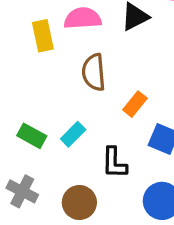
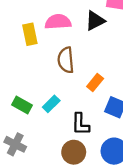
brown circle: (79, 203) -> (74, 152), moved

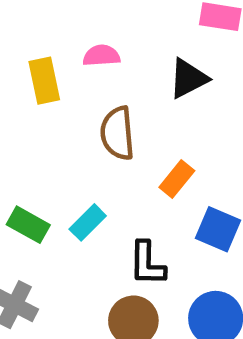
black triangle: (95, 21) -> (188, 78), moved
pink semicircle: (58, 22) -> (101, 56), size x0.7

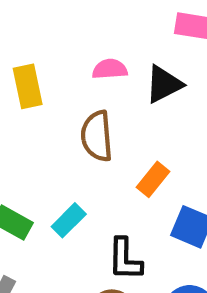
pink semicircle: (101, 56) -> (110, 69), moved

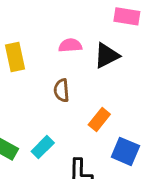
brown semicircle: (97, 136) -> (62, 90), size x0.7

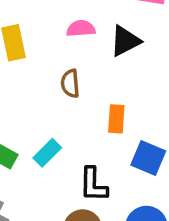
orange rectangle: (99, 119) -> (116, 119), turned -35

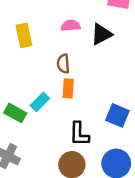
orange rectangle: (116, 119) -> (68, 88), moved
cyan rectangle: (47, 153) -> (40, 102), moved

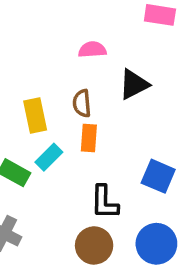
black triangle: (101, 34) -> (134, 84), moved
yellow rectangle: (24, 35) -> (35, 115), moved

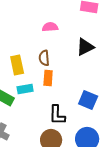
black triangle: (134, 84) -> (85, 47), moved
cyan rectangle: (49, 157) -> (25, 89), turned 35

